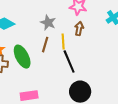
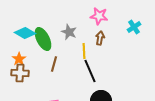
brown line: (45, 45) -> (54, 64), moved
green ellipse: (22, 57) -> (43, 39), moved

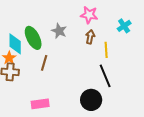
cyan diamond: (25, 33) -> (15, 44), moved, turned 60
yellow line: (84, 51) -> (106, 50), moved
black line: (90, 71) -> (105, 76), moved

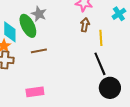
gray star: (59, 31) -> (39, 14), moved
brown line: (44, 63) -> (39, 51), turned 63
black circle: (91, 100) -> (110, 88), moved

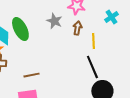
gray star: (39, 14) -> (54, 21), moved
brown line: (39, 51) -> (31, 75), moved

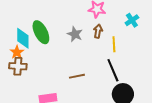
gray star: (54, 21) -> (75, 34), moved
brown line: (31, 75) -> (77, 76), moved

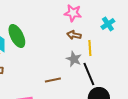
brown arrow: (98, 31) -> (74, 35), turned -88
gray star: (75, 34) -> (74, 59), moved

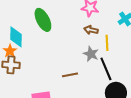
green ellipse: (17, 36) -> (43, 20), moved

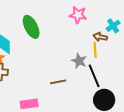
brown arrow: (91, 30) -> (100, 37), moved

